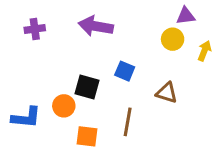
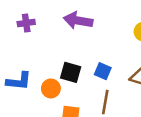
blue square: (125, 71) -> (103, 71), moved
blue L-shape: (26, 117) -> (19, 81), moved

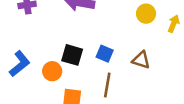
blue L-shape: (19, 81) -> (20, 64), turned -45

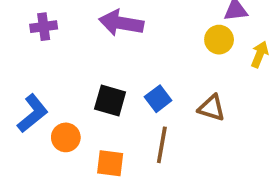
blue square: (105, 54) -> (158, 99), turned 30
orange circle: (52, 71) -> (66, 137), moved

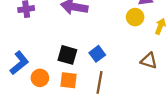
brown triangle: (212, 108) -> (149, 61), moved
orange square: (110, 163) -> (69, 80), moved

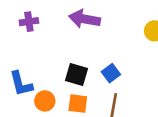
blue L-shape: (19, 63) -> (21, 84), turned 115

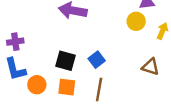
purple cross: (29, 22) -> (15, 42), moved

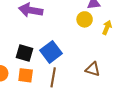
blue square: (97, 60) -> (51, 52), size x1.5
brown triangle: (150, 67) -> (93, 69), moved

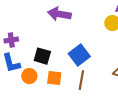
black square: (25, 53) -> (42, 56), moved

